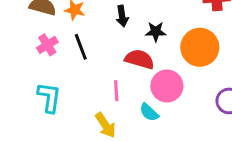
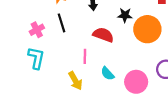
black star: (156, 32) -> (125, 15), moved
pink cross: (47, 45) -> (37, 30), moved
pink circle: (167, 86) -> (136, 82), moved

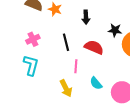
black line: (61, 23) -> (66, 42), moved

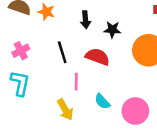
black star: (115, 30) -> (112, 30), moved

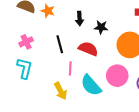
cyan semicircle: (102, 101) -> (91, 85), size x1.6
pink circle: (135, 111) -> (117, 76), moved

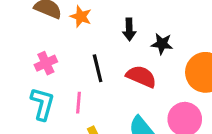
pink line: (70, 68) -> (78, 103), moved

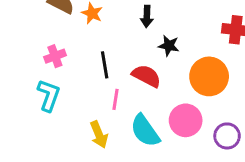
black arrow: (129, 29) -> (147, 16), moved
pink line: (78, 103) -> (116, 99), moved

